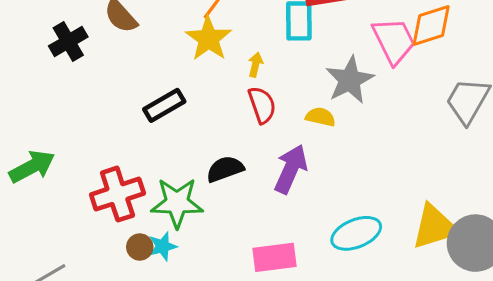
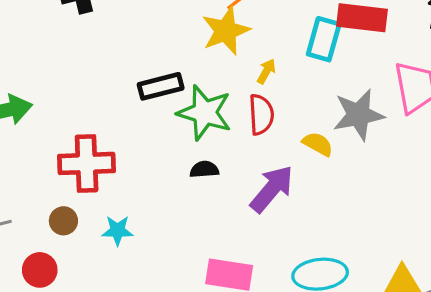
black semicircle: (225, 169) -> (204, 169), size x0.7
green star: (177, 203) -> (205, 113), moved
brown circle: (140, 247) -> (63, 221), moved

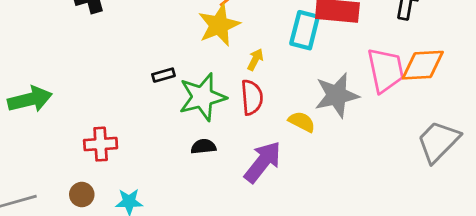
black rectangle: (161, 86) -> (163, 75), size x0.6
green star: (205, 113) -> (202, 97), turned -30
red cross: (87, 163) -> (101, 144), size x0.7

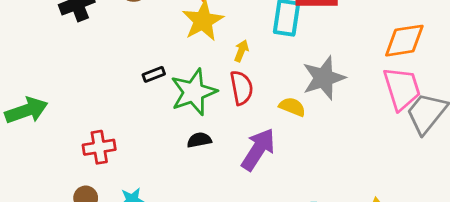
pink trapezoid: (386, 70) -> (402, 89), moved

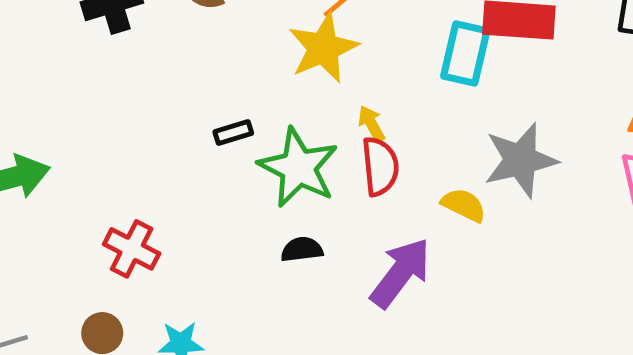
yellow arrow: (241, 51) -> (372, 124), moved, turned -55
green star: (194, 92) -> (298, 168), turned -30
red cross: (99, 147) -> (132, 249), turned 32

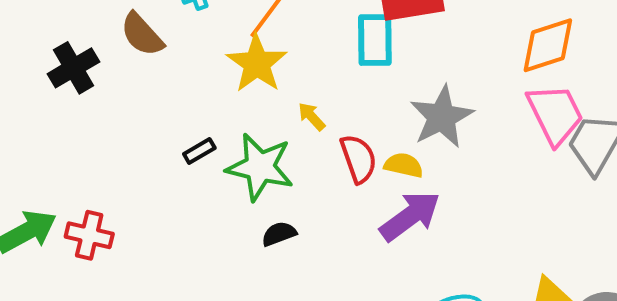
red semicircle: (380, 166) -> (359, 159), moved
red cross: (132, 249) -> (89, 235), moved
purple arrow: (400, 273) -> (410, 216), moved, turned 30

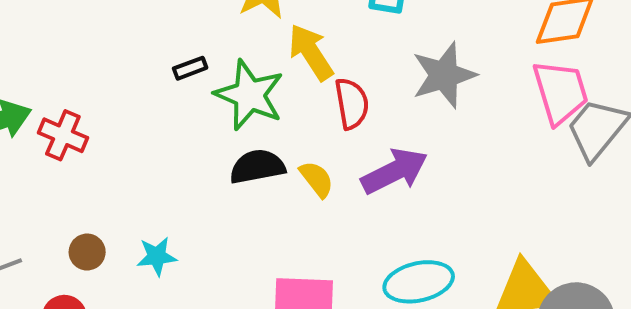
yellow arrow: (312, 116) -> (311, 52), size x1.8
yellow semicircle: (404, 165) -> (317, 179), moved, turned 30
black semicircle: (279, 234) -> (257, 167), size x1.5

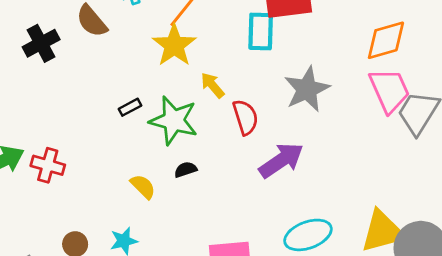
yellow arrow: (311, 52) -> (212, 85), size x0.7
black semicircle: (257, 167) -> (186, 170), size x0.6
yellow semicircle: (317, 179) -> (143, 186), moved

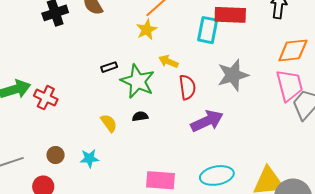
yellow star: (174, 45) -> (147, 30), size x0.7
yellow arrow: (212, 85) -> (168, 61), turned -36

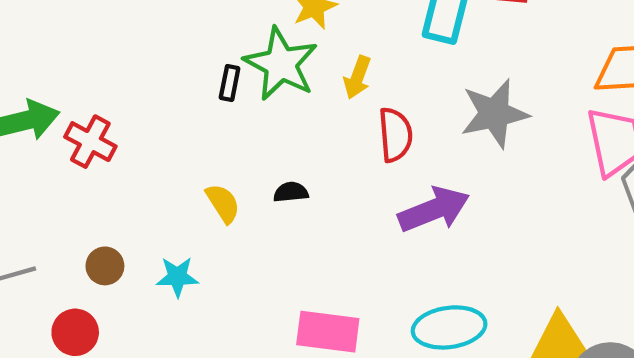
yellow arrow: (168, 61) -> (357, 77), turned -96
black rectangle: (109, 67) -> (230, 83), turned -63
green star: (138, 81) -> (281, 64), moved

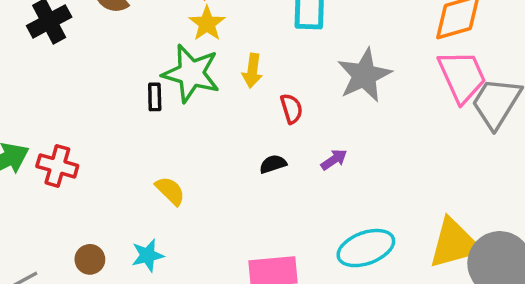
red semicircle: (395, 135) -> (291, 109), size x0.7
black semicircle: (291, 192) -> (273, 164), moved
purple arrow: (434, 210) -> (334, 160), size x0.5

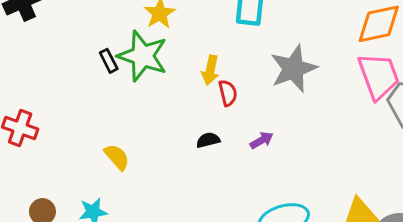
yellow arrow: (252, 71) -> (210, 70), moved
black rectangle: (155, 97) -> (109, 61), moved, turned -30

